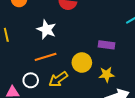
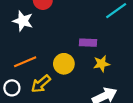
white star: (46, 29) -> (23, 21), moved
yellow star: (107, 74) -> (102, 64), moved

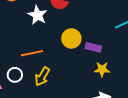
yellow circle: (64, 64) -> (71, 38), moved
yellow arrow: (41, 84) -> (42, 76), turned -30

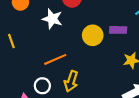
purple rectangle: (93, 47) -> (118, 30), moved

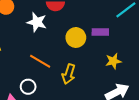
orange line: (55, 59) -> (40, 61), turned 55
yellow arrow: (71, 81) -> (69, 74), moved

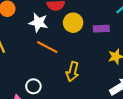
yellow circle: (76, 38) -> (73, 23), moved
orange line: (40, 61) -> (47, 47), moved

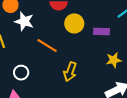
white star: (38, 23) -> (24, 21), moved
white circle: (33, 86) -> (21, 73), moved

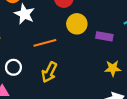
orange line: (47, 46) -> (45, 43), turned -55
yellow arrow: (70, 72) -> (49, 72), moved

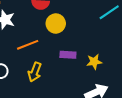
purple rectangle: (104, 36) -> (68, 55), moved

